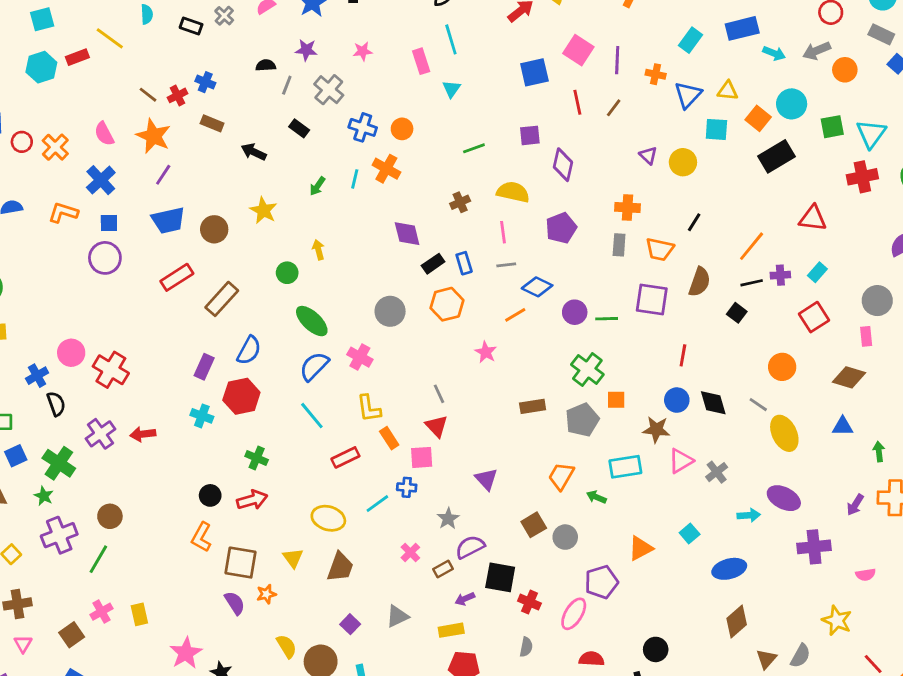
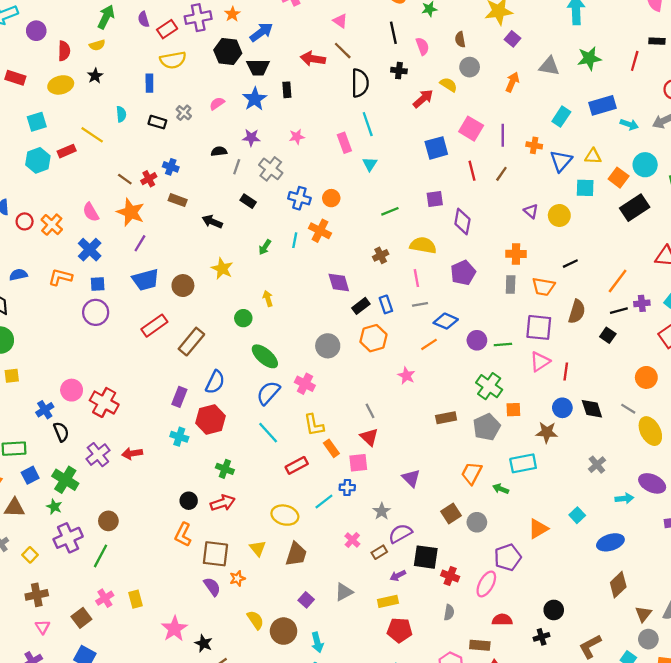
black line: (694, 222) -> (570, 264), turned 35
pink triangle: (681, 461) -> (540, 362), moved

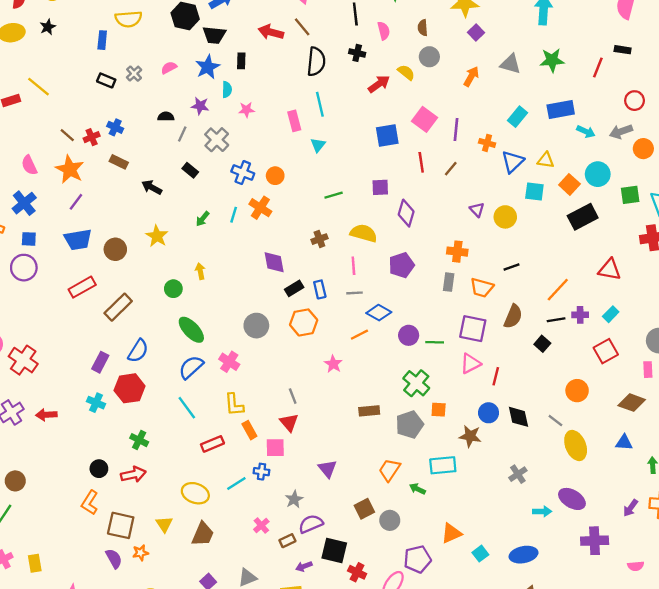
cyan semicircle: (121, 114) -> (227, 90), moved
cyan square: (577, 515) -> (480, 554), moved

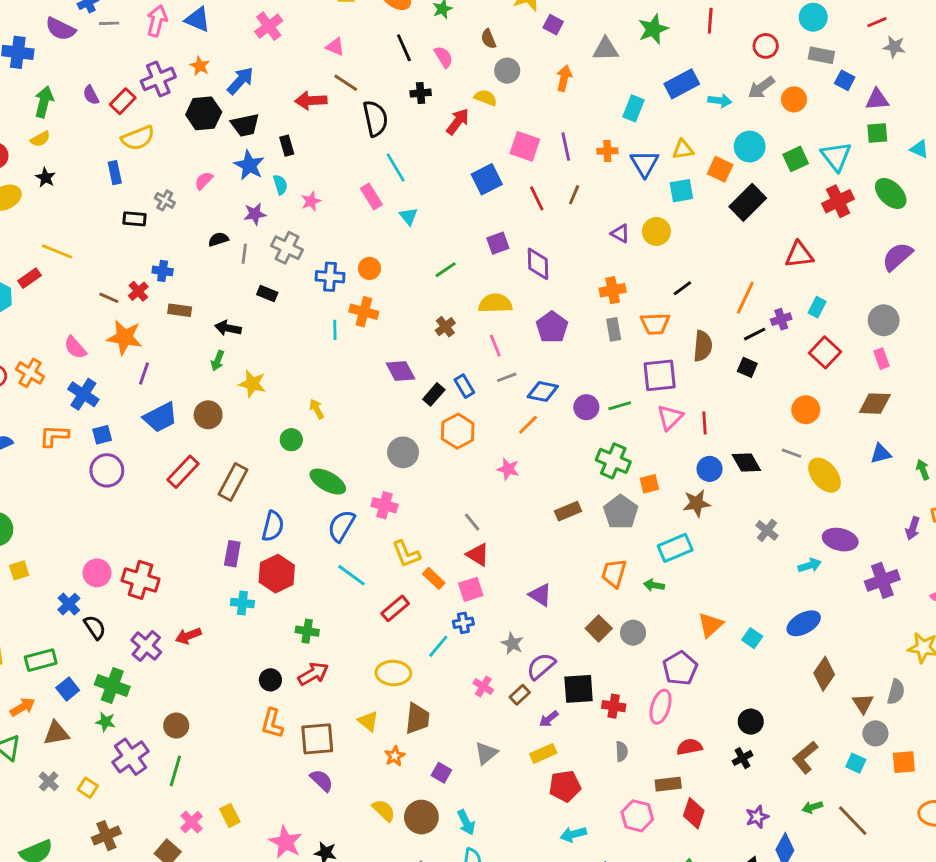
green arrow: (203, 219) -> (218, 361), moved
orange star: (140, 553) -> (395, 756), moved

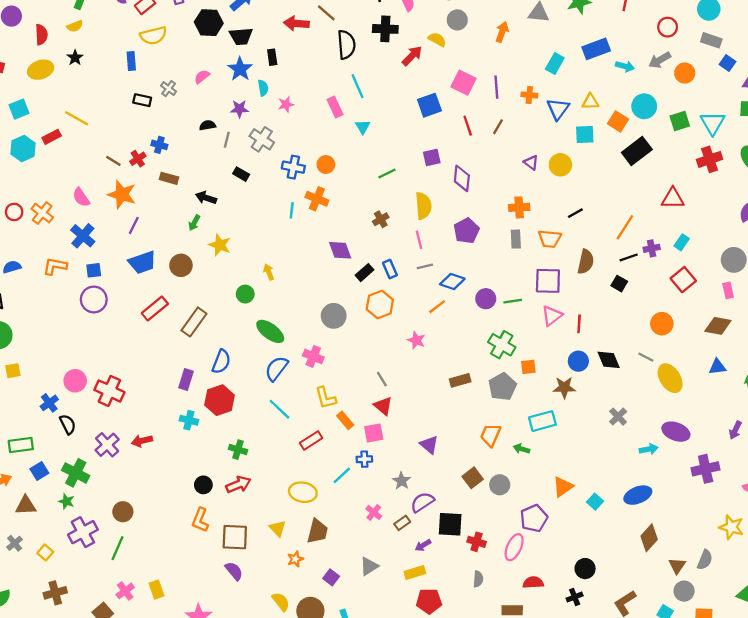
black cross: (421, 93) -> (385, 29), size x1.5
yellow semicircle: (495, 303) -> (423, 206), turned 80

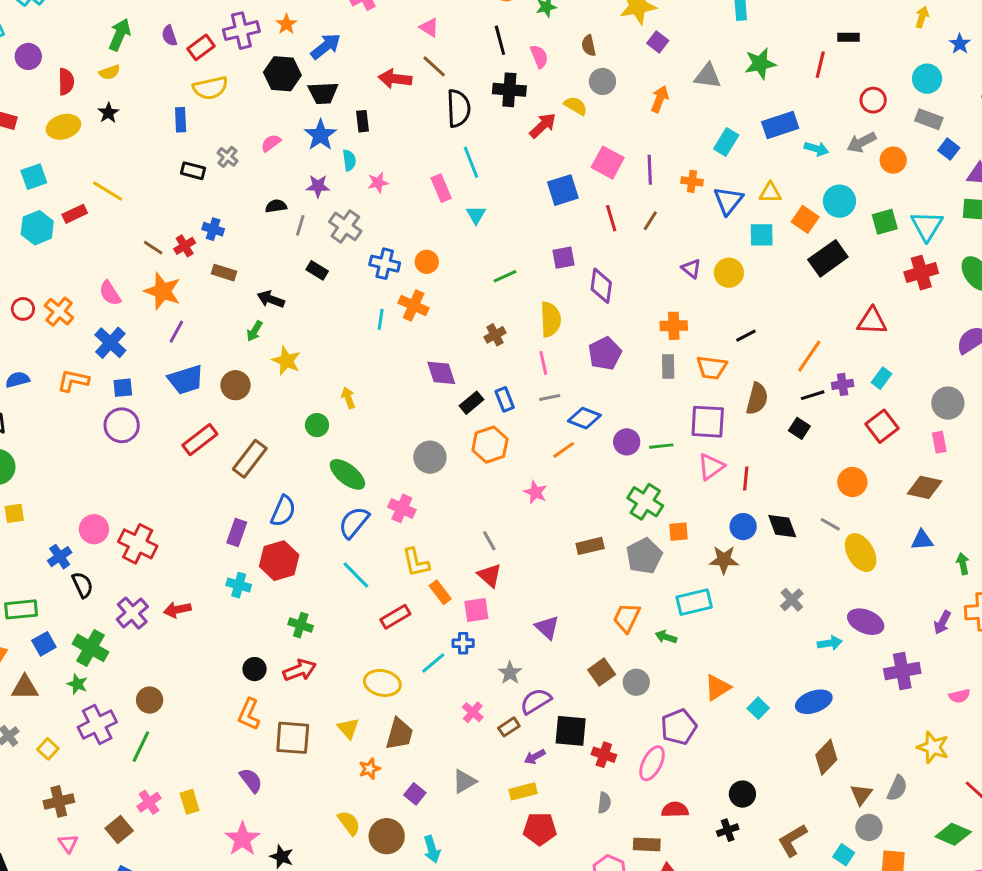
purple semicircle: (234, 571) -> (251, 780), moved

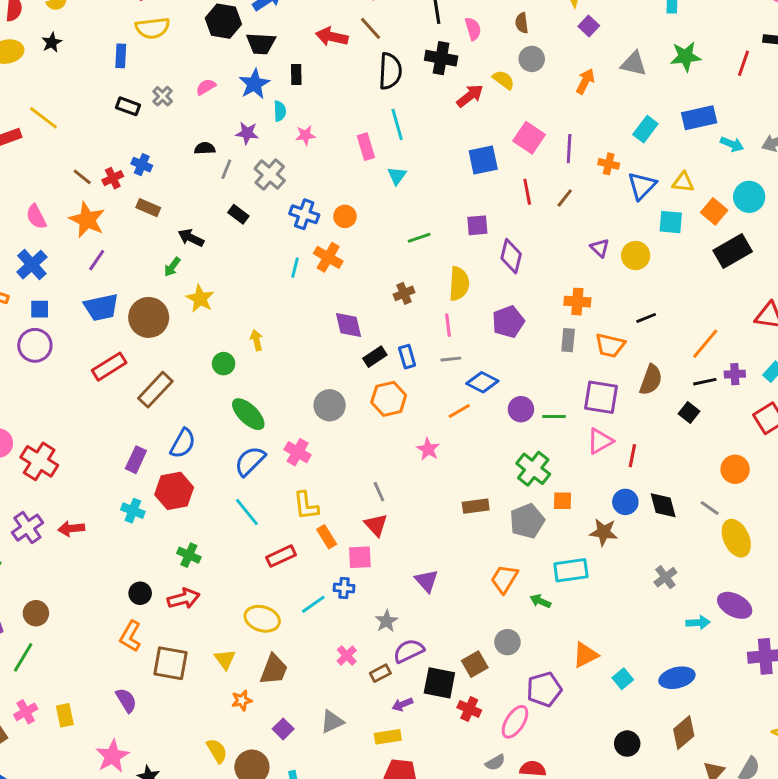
brown circle: (235, 385) -> (149, 317), size x1.4
brown square: (602, 672) -> (475, 664), moved
black circle: (742, 794) -> (627, 744), moved
gray semicircle: (604, 803) -> (495, 762), moved, turned 48

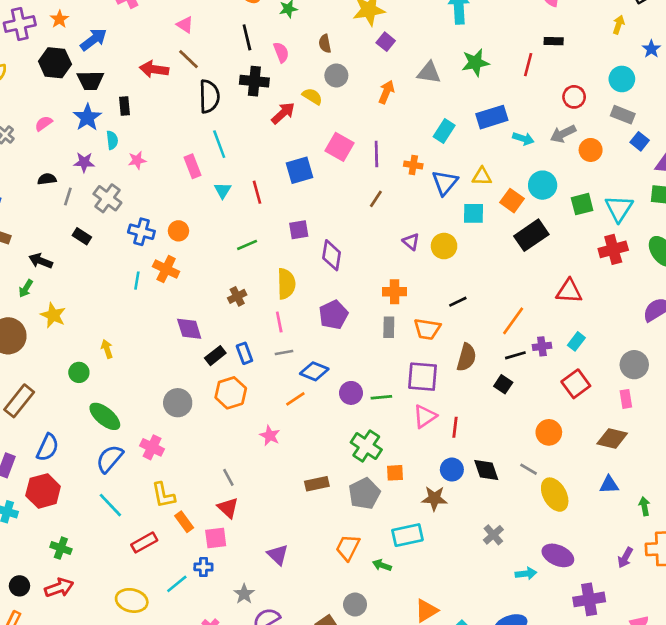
red line: (527, 192) -> (257, 192), moved

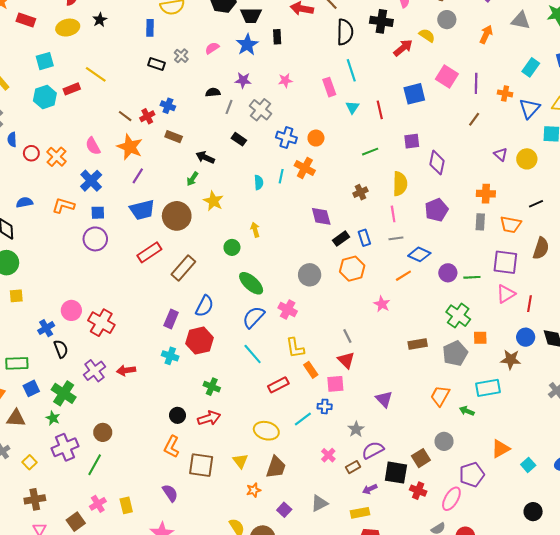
cyan semicircle: (112, 140) -> (259, 182), moved

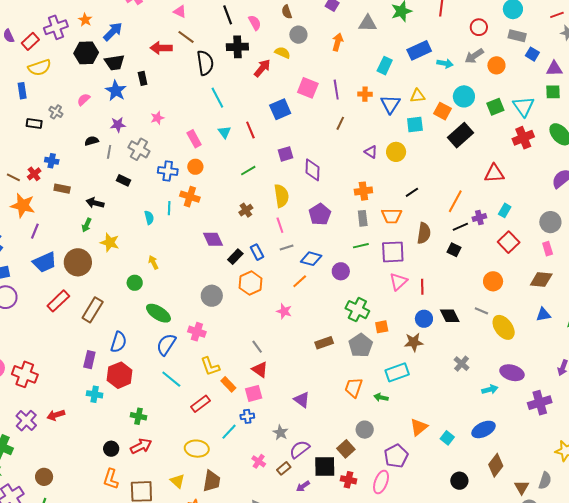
pink rectangle: (329, 87) -> (194, 139), moved
green line: (472, 277) -> (361, 246), moved

